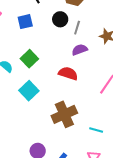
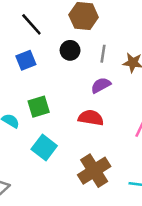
gray line: (77, 28) -> (103, 54), moved
green square: (29, 59) -> (39, 107), turned 36

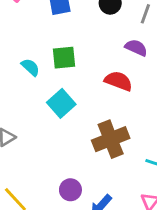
purple semicircle: (101, 85) -> (136, 48), turned 42

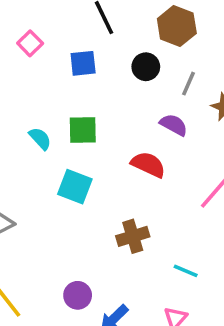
cyan square: (61, 103) -> (75, 187), turned -32
brown cross: (111, 139) -> (133, 236), size x0.7

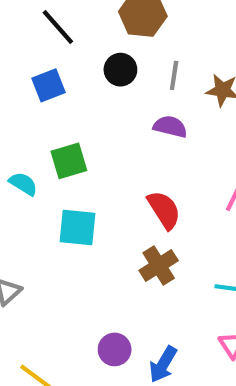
red semicircle: (148, 165) -> (164, 210), moved, turned 48

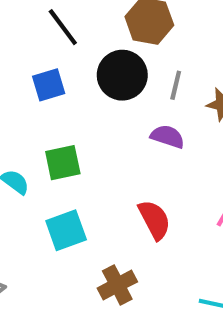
black circle: (120, 70) -> (122, 75), size x1.5
cyan square: (78, 227) -> (66, 230), turned -30
brown cross: (159, 266) -> (117, 285), moved

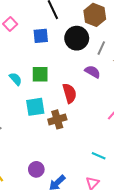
red semicircle: (154, 220) -> (70, 93), moved
brown cross: (117, 285) -> (57, 119), moved

